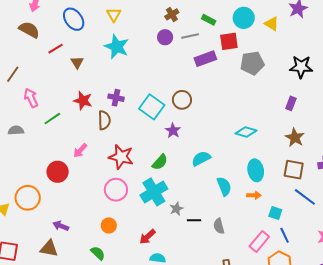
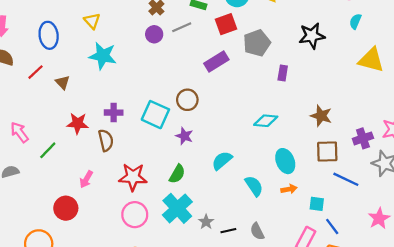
blue ellipse: (74, 19) -> (49, 35), turned 40
purple rectangle: (205, 59) -> (216, 61), moved
purple rectangle: (291, 103) -> (283, 73), moved

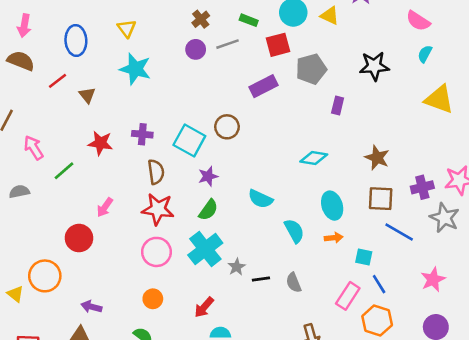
purple star: (184, 136) -> (208, 176), moved, turned 30
brown semicircle: (106, 140) -> (156, 172), moved
cyan semicircle: (222, 160) -> (260, 199), turned -120

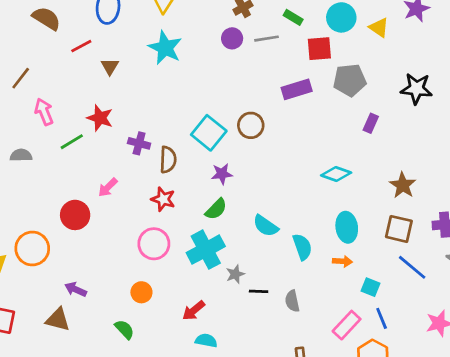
purple cross: (142, 134) -> (139, 143), moved
red star: (100, 143) -> (100, 118), moved
cyan semicircle: (260, 199) -> (266, 226), moved
red star: (158, 209) -> (163, 199), size x0.7

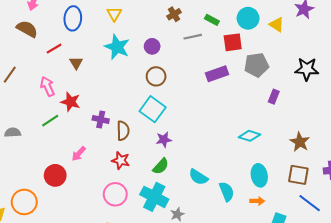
purple circle: (232, 38) -> (152, 46), moved
pink arrow: (44, 112) -> (47, 86), moved
brown circle: (251, 125) -> (156, 76), moved
cyan cross: (206, 250) -> (154, 197), turned -32

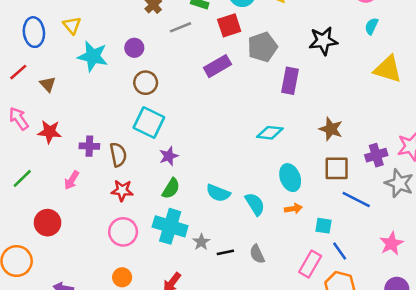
yellow triangle: (114, 14) -> (72, 25), moved
purple rectangle: (274, 97) -> (290, 81), size x1.5
green line: (50, 121) -> (22, 178), moved
pink arrow: (79, 154) -> (72, 180), moved

